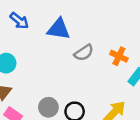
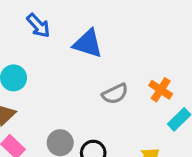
gray semicircle: (84, 53) -> (115, 94), moved

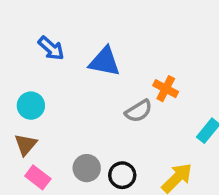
orange cross: (161, 90) -> (166, 89), moved

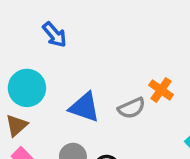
blue triangle: (105, 62) -> (84, 107), moved
cyan circle: (31, 106) -> (27, 88), size x1.4

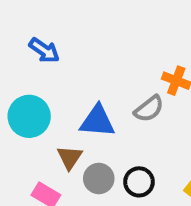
brown triangle: (17, 125) -> (70, 157), moved

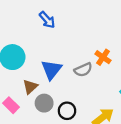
blue arrow: (44, 50) -> (47, 20), moved
blue triangle: (97, 121) -> (51, 70), turned 50

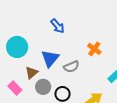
blue arrow: (47, 20) -> (57, 26), moved
gray semicircle: (83, 70) -> (71, 67), moved

